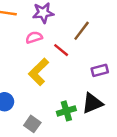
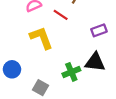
yellow L-shape: (39, 72) -> (41, 38), turned 120
black triangle: (92, 103) -> (95, 62), turned 35

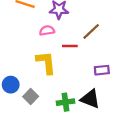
red line: (61, 15) -> (70, 46), turned -48
gray square: (40, 88) -> (31, 97), moved

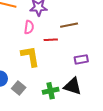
pink semicircle: (47, 31) -> (29, 27), turned 112
brown line: (91, 31) -> (69, 25), turned 36

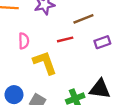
pink semicircle: (29, 27) -> (24, 41), moved
purple rectangle: (81, 59) -> (102, 42), moved

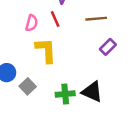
red line: (65, 39) -> (55, 19), moved, turned 63
purple rectangle: (102, 42) -> (108, 47), turned -42

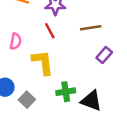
pink semicircle: (32, 23) -> (16, 41), moved
green cross: (65, 94) -> (66, 92), moved

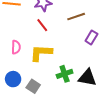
pink semicircle: (16, 41) -> (16, 47), moved
yellow L-shape: (43, 62) -> (41, 53), turned -70

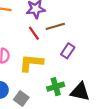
brown line: (76, 17) -> (55, 26), moved
purple rectangle: (91, 37) -> (68, 51), moved

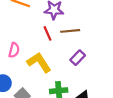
yellow L-shape: (31, 63) -> (39, 62), turned 40

